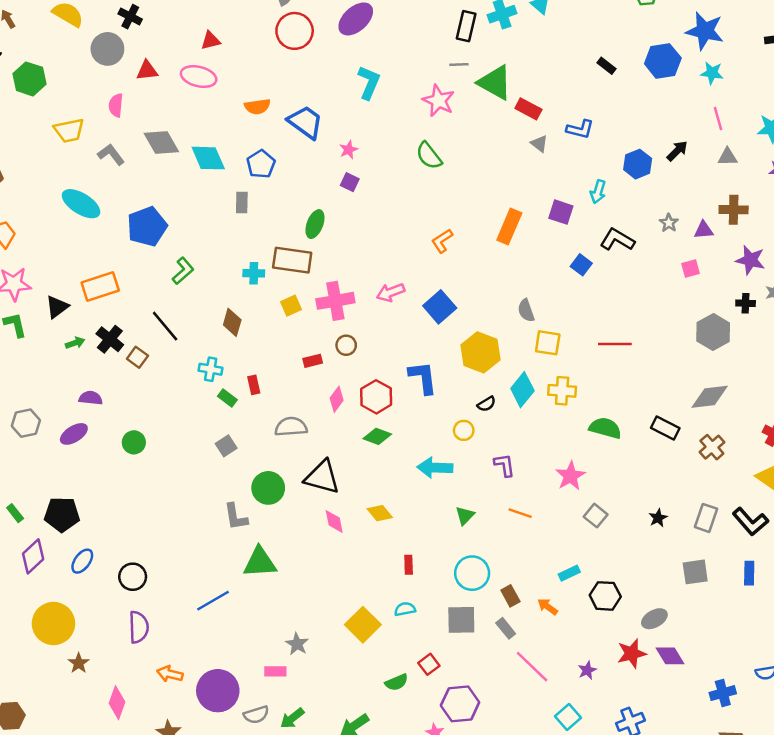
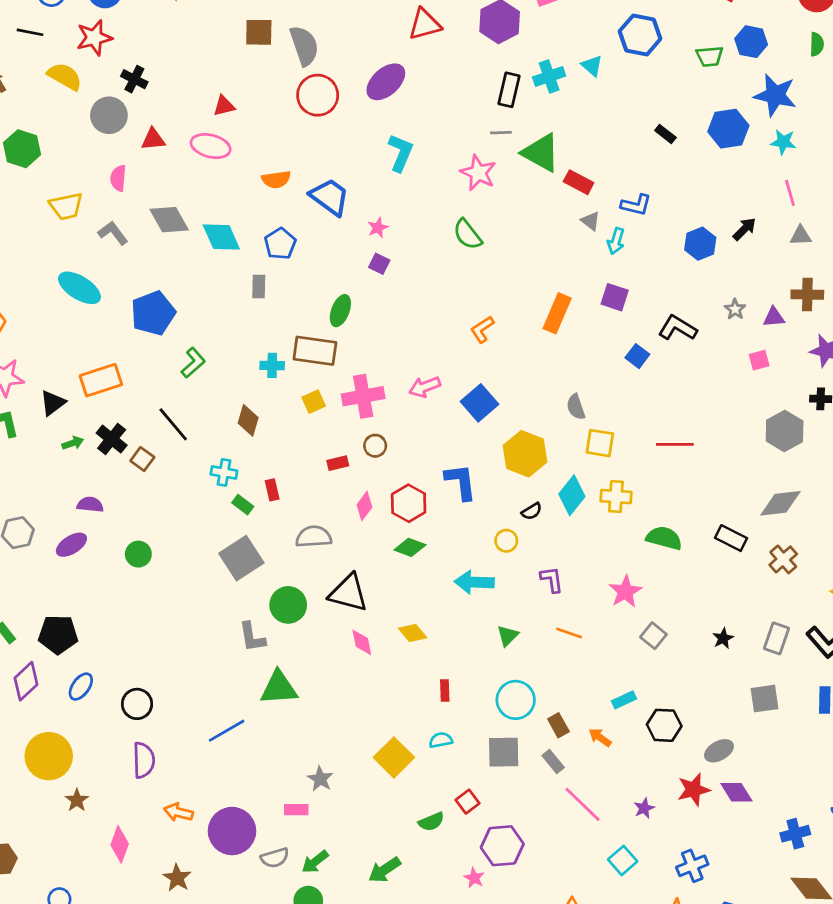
cyan arrow: (598, 192) -> (616, 241), moved
gray square: (226, 446) -> (241, 558), size x1.8

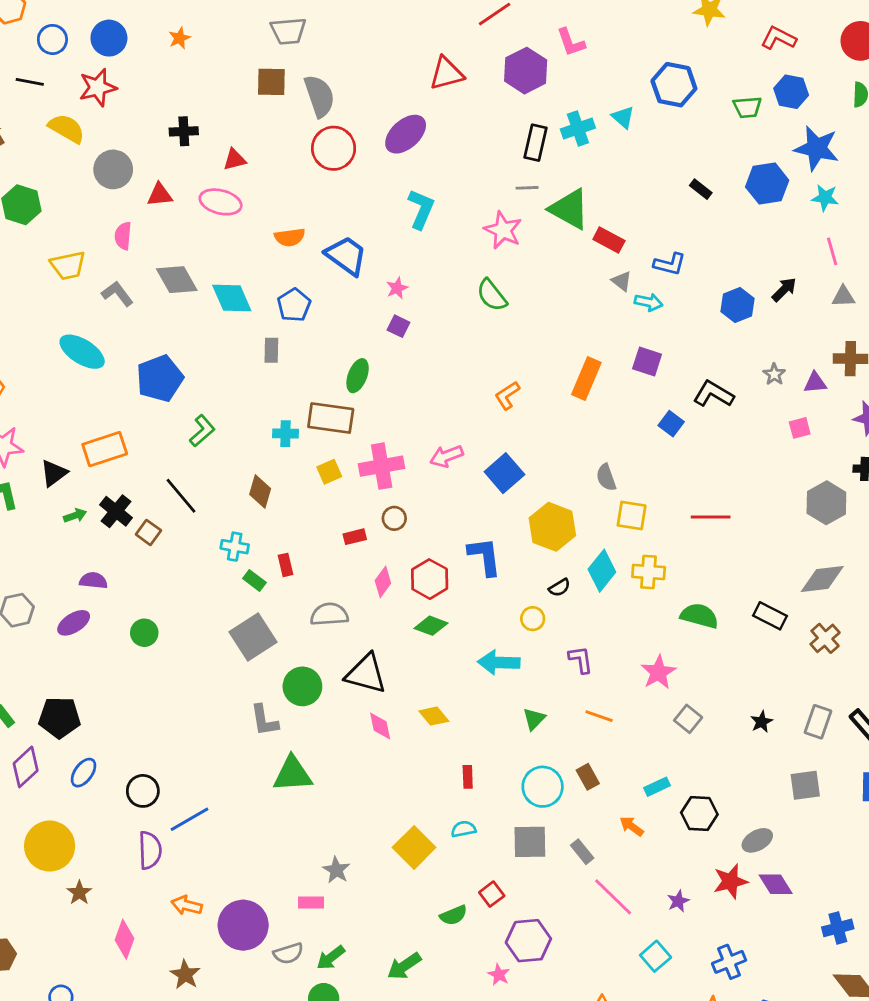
black cross: (134, 79) -> (184, 131), moved, turned -30
cyan arrow: (616, 241) -> (649, 302), turned -95
brown rectangle: (558, 725) -> (588, 777), moved
blue line: (227, 731) -> (189, 819), moved

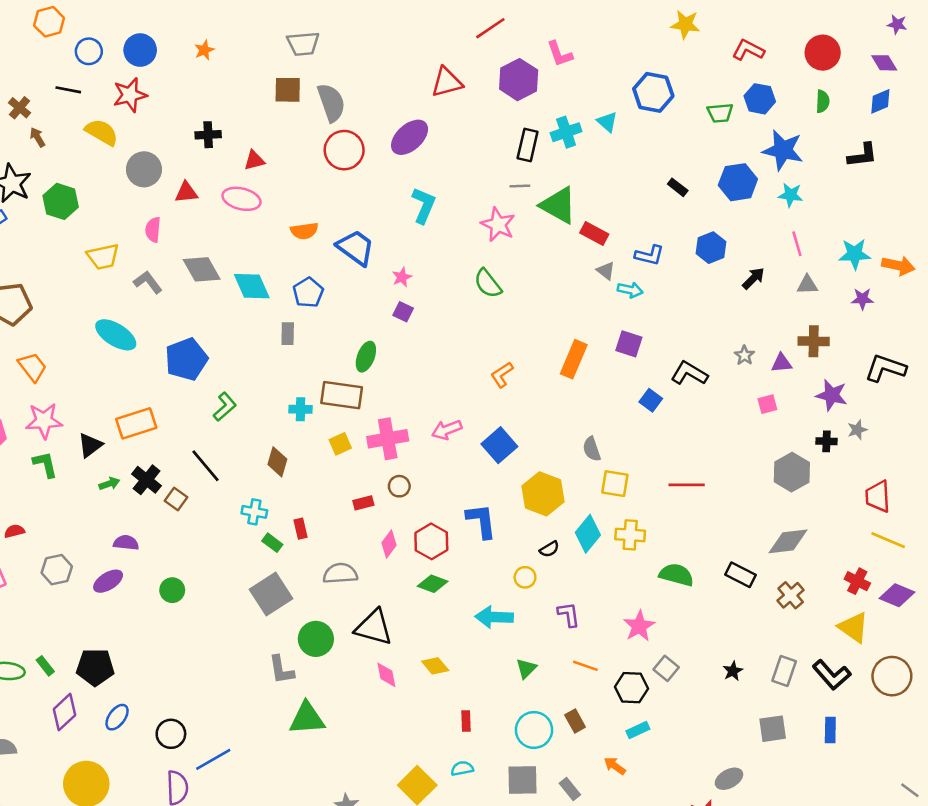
blue hexagon: (737, 305) -> (711, 248), moved
black hexagon: (699, 814) -> (631, 688), moved

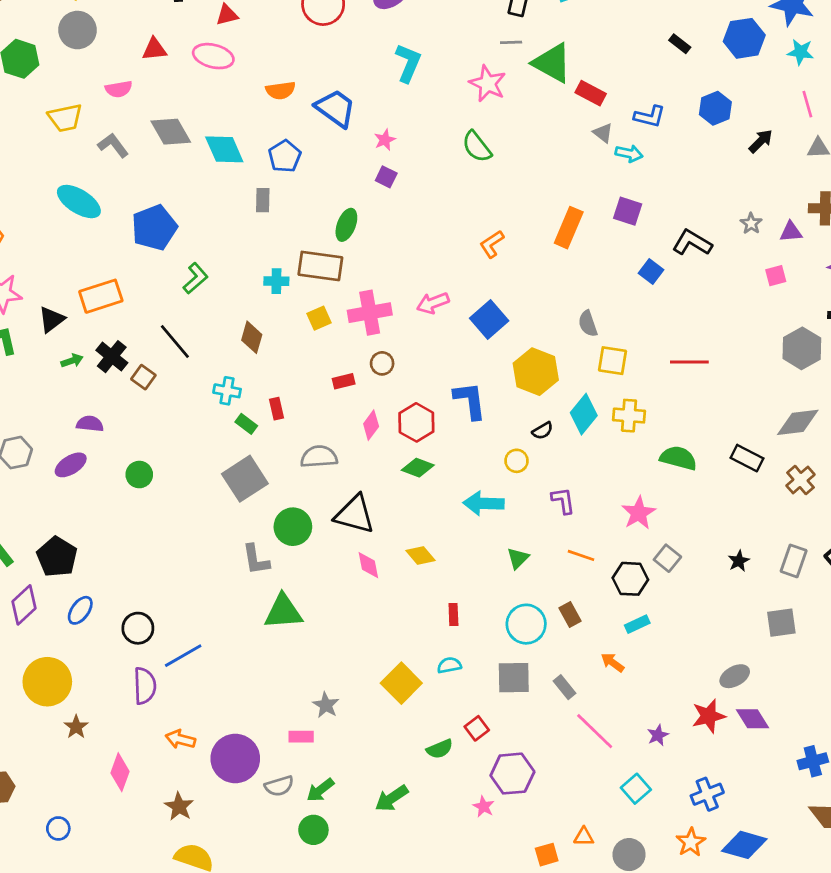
gray circle: (144, 169) -> (78, 30), moved
pink semicircle: (153, 230) -> (119, 89), turned -105
black pentagon: (95, 667) -> (57, 557), turned 30

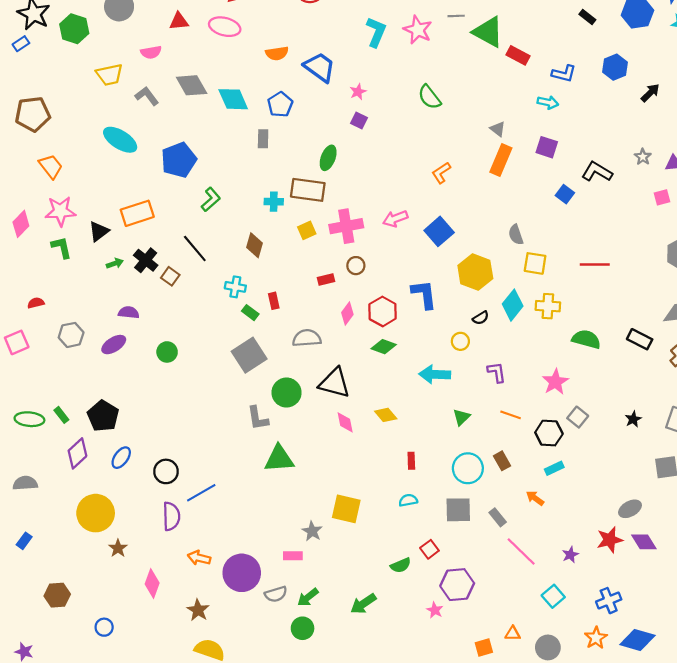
pink star: (488, 84) -> (418, 30), moved
gray triangle: (603, 133) -> (498, 129), moved
yellow square: (401, 683) -> (346, 509), moved, turned -32

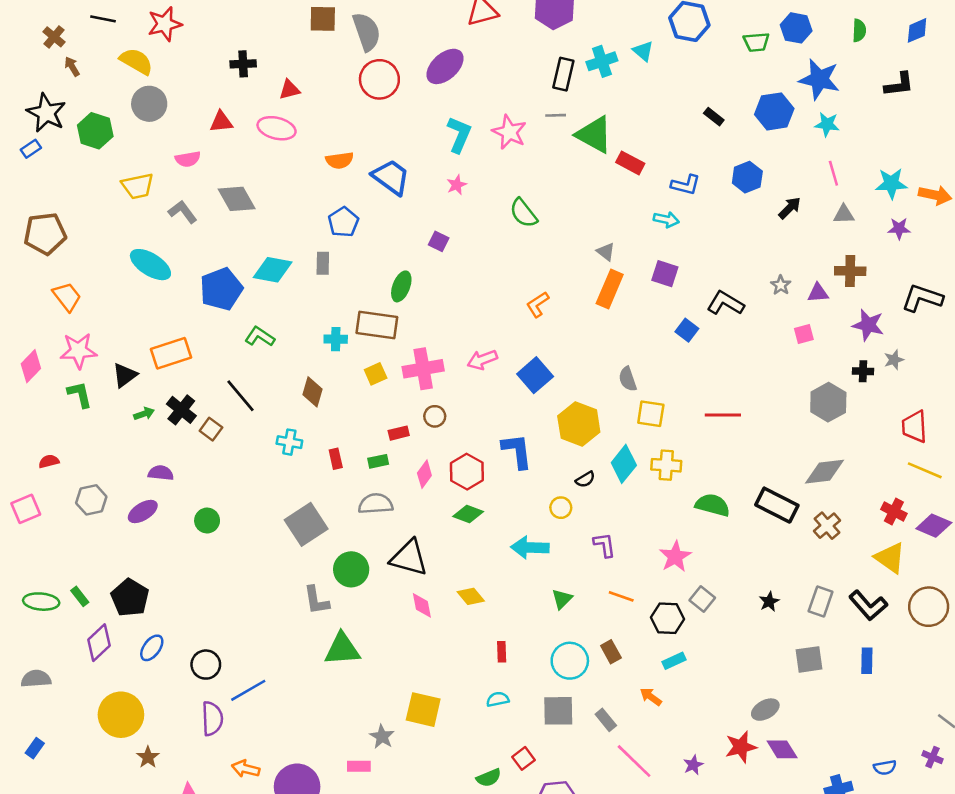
pink star: (358, 92) -> (457, 185), moved
cyan diamond: (233, 99) -> (273, 270), moved, turned -56
green L-shape: (211, 199) -> (260, 337), turned -105
green rectangle: (250, 313) -> (378, 461), moved, turned -49
black rectangle: (640, 339) -> (777, 505), size x1.4

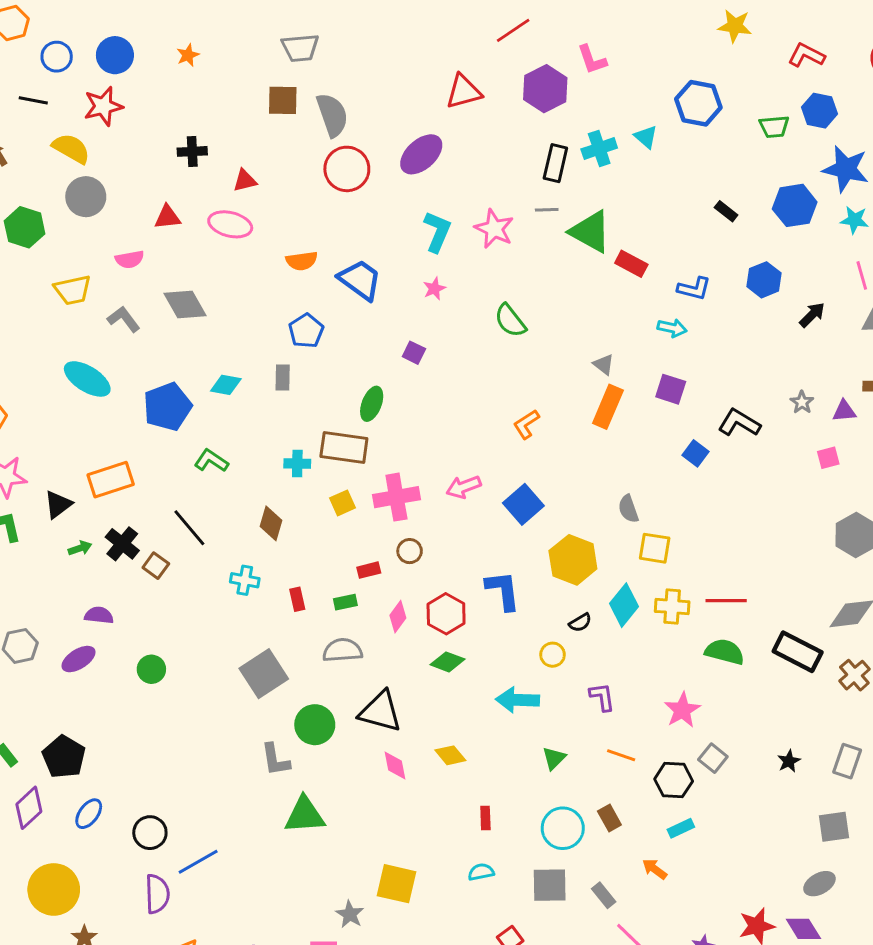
cyan diamond: (273, 270) -> (226, 385), size x0.7
red line: (723, 415) -> (726, 601), moved
gray ellipse: (765, 710) -> (819, 884), moved

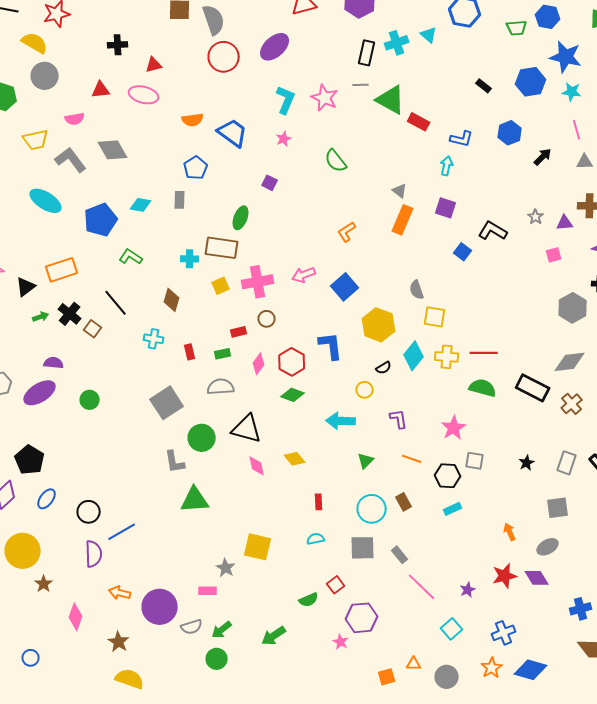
gray L-shape: (124, 319) -> (71, 160), size x1.4
cyan arrow: (672, 328) -> (447, 166), turned -90
purple ellipse: (78, 659) -> (40, 393), size x1.4
gray square: (713, 758) -> (475, 461), turned -30
orange arrow: (655, 869) -> (510, 532), moved, turned 30

